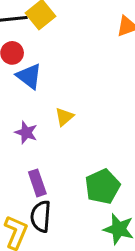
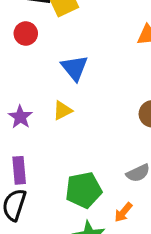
blue triangle: (29, 76) -> (75, 68), moved

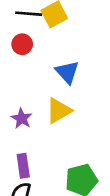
yellow triangle: (63, 111) -> (59, 111), size x1.5

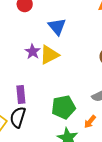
purple star: (22, 118) -> (33, 52), moved

